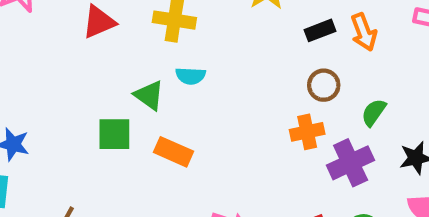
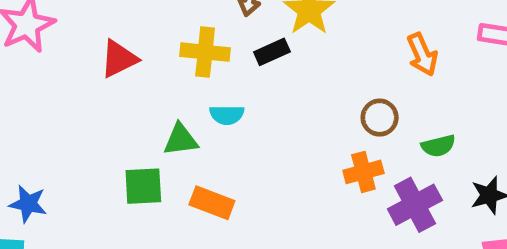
black rectangle: (320, 30) -> (272, 52), moved
green triangle: (149, 95) -> (181, 140), turned -40
green semicircle: (374, 112) -> (438, 146), turned -136

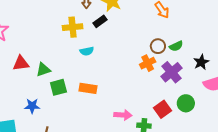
red triangle: (119, 59) -> (21, 63), moved, turned 30
brown circle: (380, 118) -> (158, 46), moved
green triangle: (181, 140) -> (43, 70), moved
blue star: (28, 204) -> (32, 106), moved

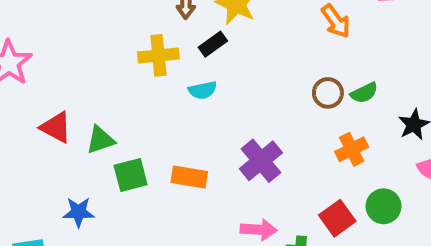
cyan semicircle: (87, 51) -> (203, 90), moved
red triangle: (21, 63) -> (56, 127), turned 36
orange cross: (148, 63) -> (352, 149), moved
purple cross: (171, 72) -> (261, 161), moved

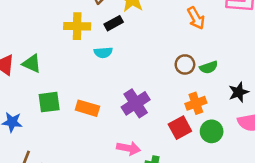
green triangle: (100, 140) -> (32, 64), moved, turned 36
green circle: (384, 206) -> (212, 131), moved
red square: (337, 218) -> (180, 128), moved

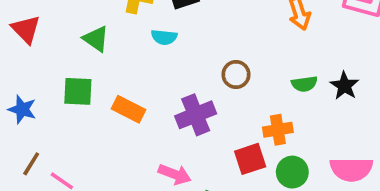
green triangle: (32, 64) -> (96, 39), moved
brown circle: (185, 64) -> (236, 74), moved
black star: (239, 92) -> (344, 86), moved, turned -30

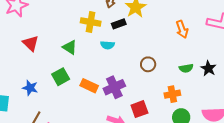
green square: (78, 91) -> (61, 77), turned -30
purple cross: (196, 115) -> (114, 87), moved
red square: (250, 159) -> (139, 109), moved

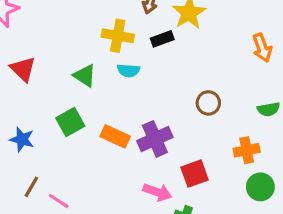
cyan semicircle: (107, 45) -> (128, 71), moved

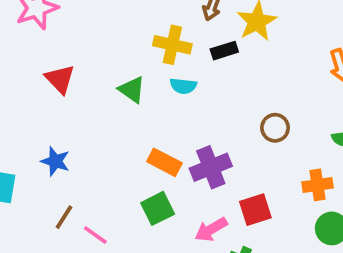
green square: (70, 122) -> (158, 208), moved
pink arrow: (157, 192) -> (211, 229), turned 128

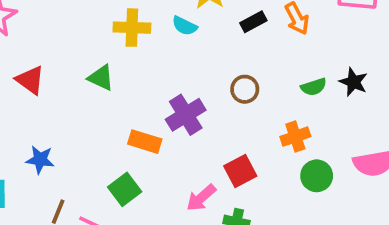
black rectangle: (224, 51) -> (253, 22), moved
cyan semicircle: (183, 86) -> (185, 26), moved, turned 30
purple cross: (211, 167) -> (186, 115), moved
green square: (158, 208) -> (125, 189), moved

